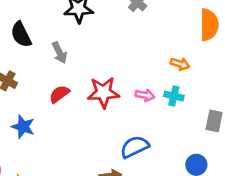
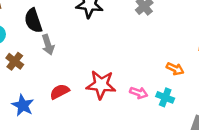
gray arrow: (59, 53) -> (48, 45), moved
red semicircle: (59, 94) -> (60, 92), moved

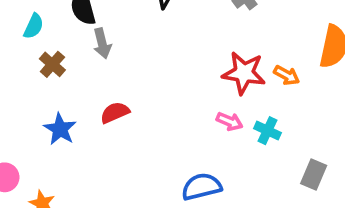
orange arrow: (175, 69) -> (287, 75), moved
red star: (101, 85) -> (244, 73), moved

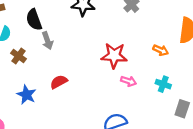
red star: (244, 73) -> (114, 56), moved
cyan cross: (267, 131) -> (163, 84), moved

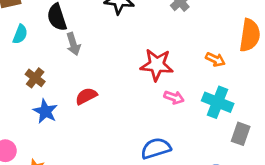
brown cross: (18, 56) -> (35, 78), moved
cyan cross: (163, 84) -> (218, 102), size x1.5

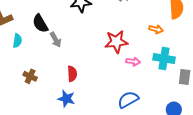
brown cross: (35, 78) -> (30, 76), moved
red semicircle: (86, 96) -> (72, 74), turned 126
blue star: (45, 111) -> (66, 99), moved

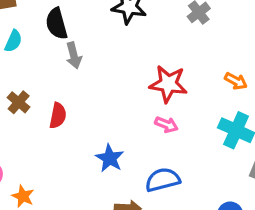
pink arrow: (133, 62) -> (166, 125), moved
red semicircle: (72, 74) -> (58, 116), moved
blue star: (66, 99) -> (110, 158), moved

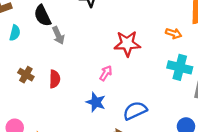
pink arrow: (166, 125) -> (106, 73), moved, turned -70

